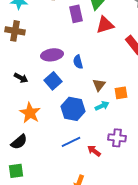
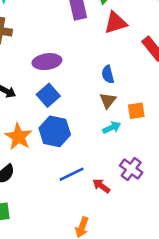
blue semicircle: (78, 62) -> (108, 75), moved
blue hexagon: (73, 109) -> (55, 131), moved
purple cross: (117, 138) -> (131, 169), turned 30

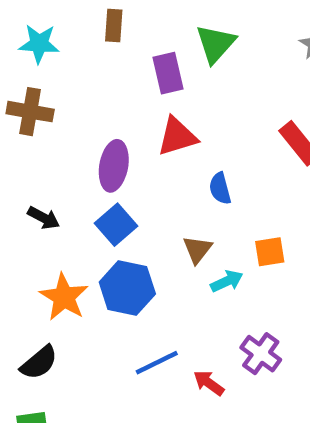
red triangle: (116, 23) -> (177, 136), moved
purple ellipse: (47, 62) -> (114, 166), turned -72
brown triangle: (108, 100) -> (197, 250), moved

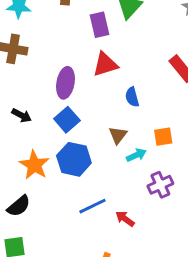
purple cross: (261, 354) -> (160, 185), moved, turned 30

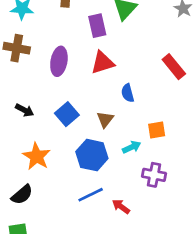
purple ellipse: (65, 83) -> (59, 61), moved
brown triangle: (118, 135) -> (105, 119), moved
blue hexagon: (74, 159) -> (92, 155), moved
purple cross: (160, 185) -> (154, 175), turned 35

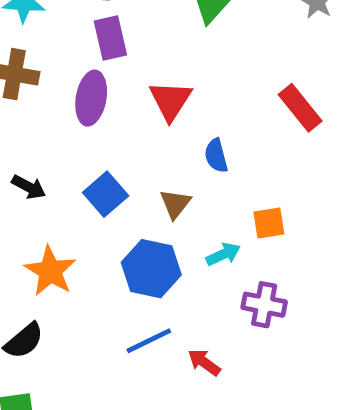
purple rectangle: (97, 26) -> (110, 38), moved
red triangle: (103, 63) -> (170, 100), turned -40

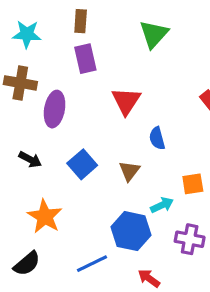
purple ellipse: (91, 98) -> (55, 109), moved
blue hexagon: (151, 269) -> (131, 231), moved
blue line: (149, 341) -> (92, 264), moved

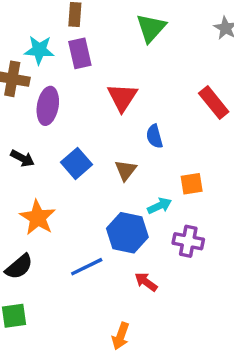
cyan star: (27, 34) -> (39, 50), moved

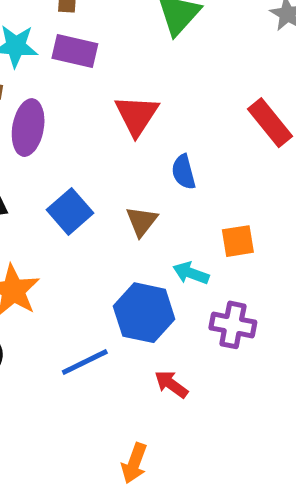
purple rectangle: (80, 53) -> (75, 51), turned -64
cyan arrow: (160, 206) -> (191, 273), turned -135

